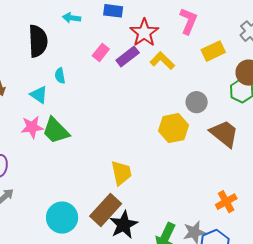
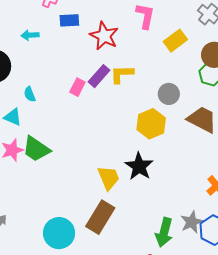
pink rectangle: (101, 52) -> (77, 87), moved
purple rectangle: (128, 56) -> (99, 76), moved
yellow L-shape: (162, 61) -> (122, 74), moved, turned -35
black star: (124, 225) -> (139, 166), moved

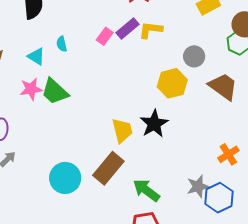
cyan semicircle: (30, 94) -> (62, 44), moved
green arrow: (164, 232) -> (146, 190), moved, turned 104

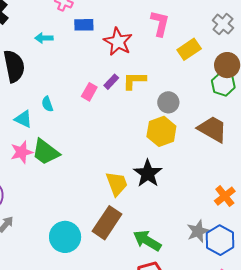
purple rectangle: (128, 29) -> (111, 82), size x0.7
gray circle: (194, 56) -> (168, 102), moved

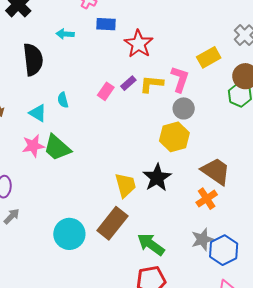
pink L-shape: (160, 23) -> (180, 79), moved
brown trapezoid: (212, 129) -> (216, 171), moved
orange cross: (225, 196) -> (207, 199), moved

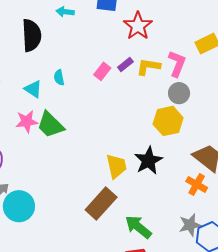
orange cross: (207, 199) -> (197, 184), turned -30
cyan circle: (69, 234) -> (19, 206), moved

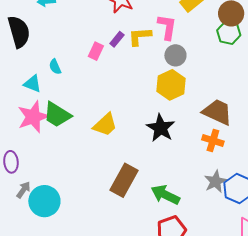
pink star: (27, 121) -> (33, 117), size x1.4
yellow trapezoid: (116, 166) -> (105, 125), moved, turned 72

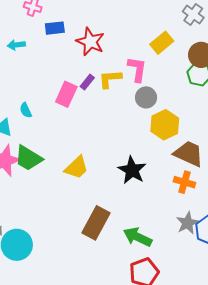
pink rectangle: (96, 51) -> (66, 94), size x1.4
yellow hexagon: (171, 85) -> (165, 125), moved

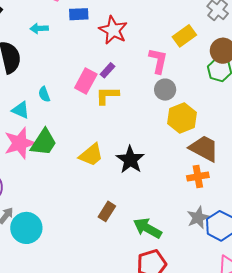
yellow L-shape: (110, 79) -> (107, 95), moved
green trapezoid: (28, 158) -> (44, 142), turned -92
black star: (132, 170) -> (130, 160), moved
orange cross: (184, 182) -> (198, 177), turned -30
brown rectangle: (96, 223) -> (107, 211), size x0.6

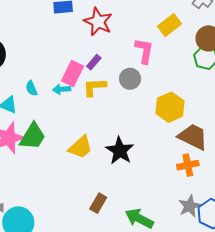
cyan arrow: (39, 28) -> (62, 89), moved
gray circle: (165, 90) -> (130, 79), moved

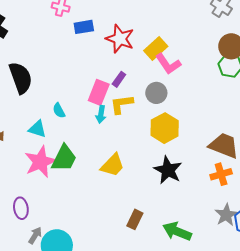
yellow rectangle: (170, 25) -> (156, 49), moved
pink L-shape: (144, 51) -> (168, 64), turned 140
cyan arrow: (62, 89) -> (101, 114), moved, turned -72
yellow hexagon: (170, 107) -> (165, 128), moved
black star: (120, 151) -> (168, 170), moved

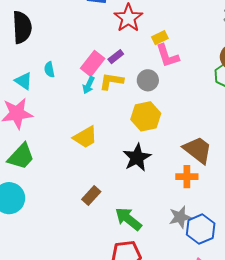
yellow rectangle: (156, 49) -> (160, 38), size x0.7
green trapezoid: (64, 158) -> (21, 156), moved

